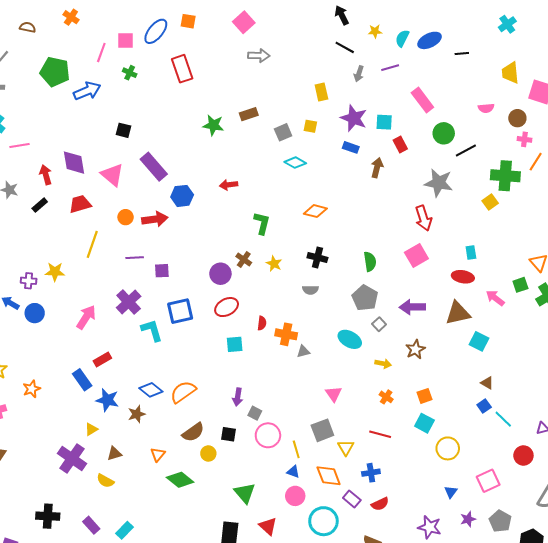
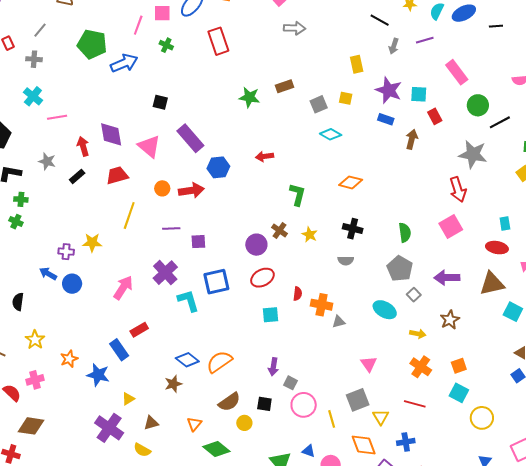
orange cross: (386, 397) -> (421, 367), size x1.5
blue star: (107, 400) -> (98, 375), moved
blue triangle: (293, 472) -> (309, 451), moved

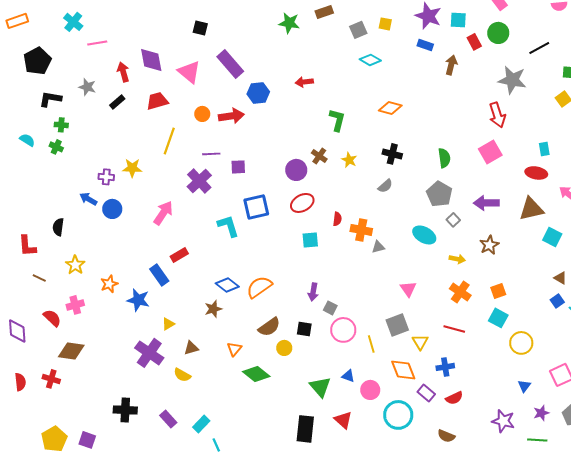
green circle: (478, 105) -> (498, 33), moved
gray semicircle: (346, 261) -> (385, 186), turned -42
purple cross: (165, 273) -> (199, 181), moved

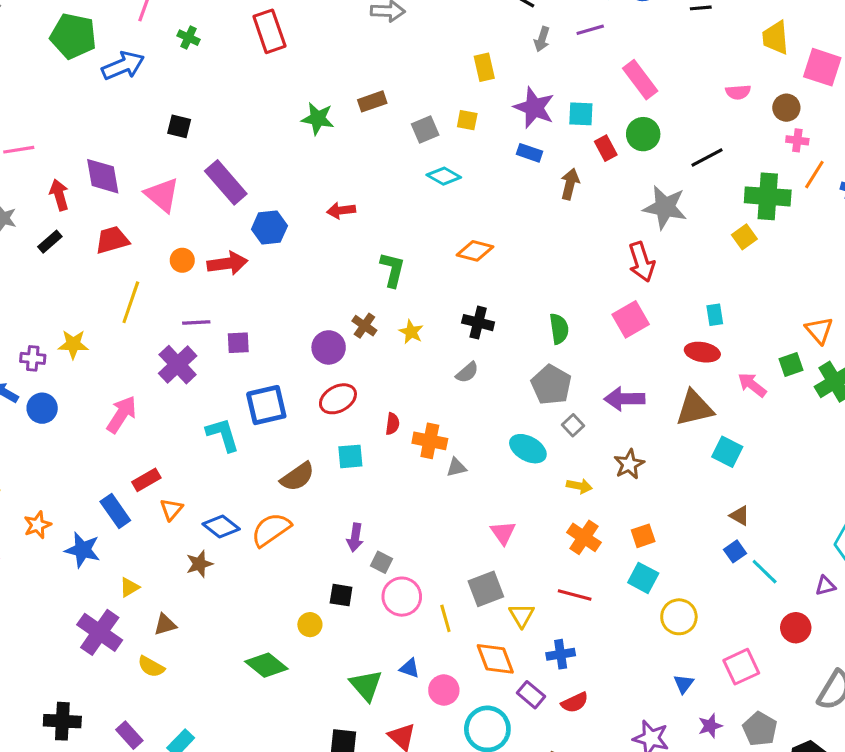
brown semicircle: (269, 327) -> (297, 477), moved
orange triangle: (234, 349) -> (171, 509), moved

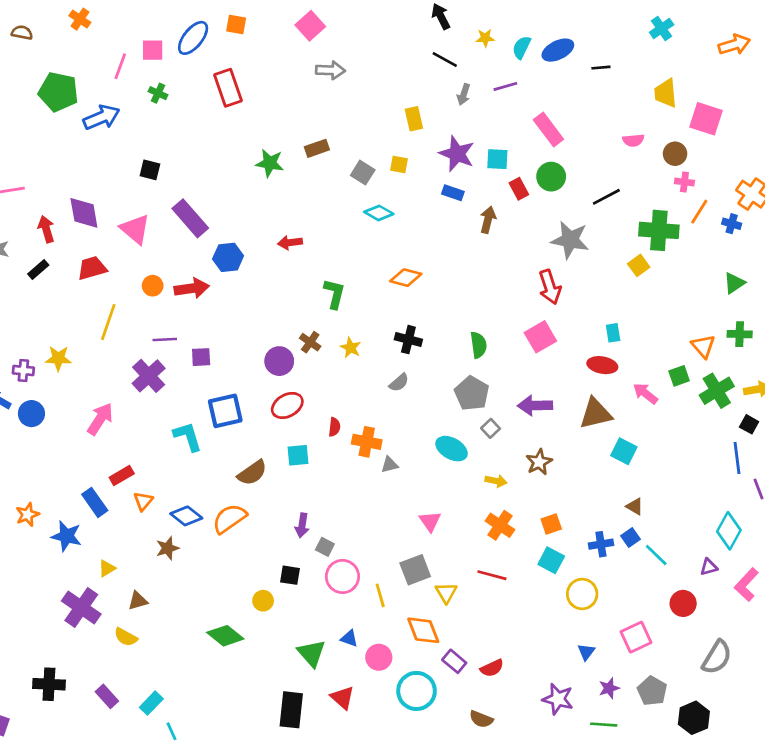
gray square: (425, 129) -> (363, 173), turned -35
blue cross: (561, 654) -> (601, 544), moved

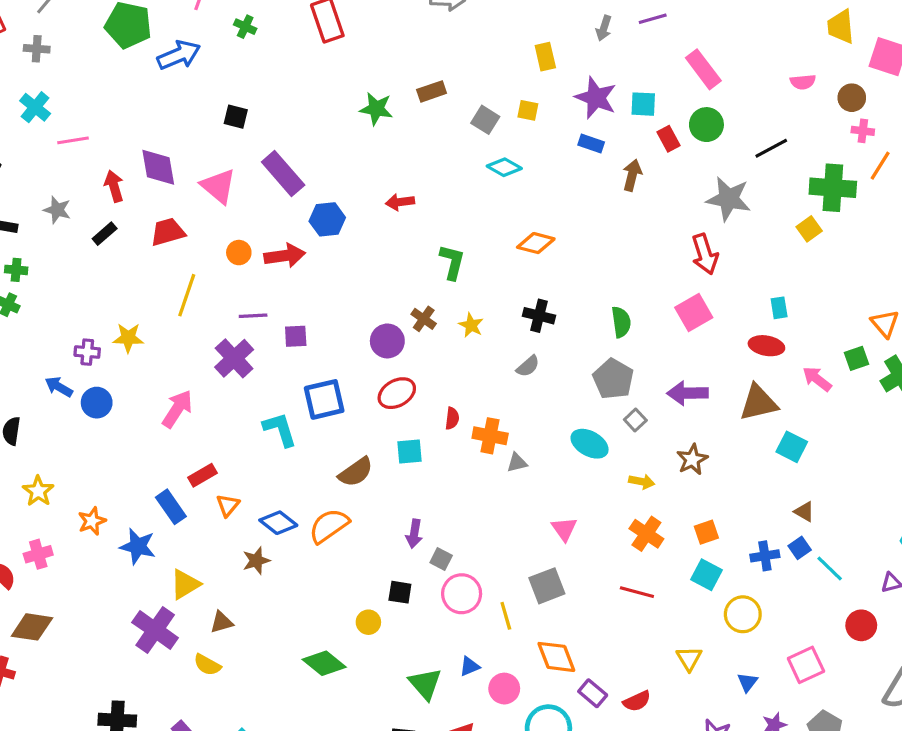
yellow triangle: (107, 568) -> (185, 584), size x1.5
yellow triangle: (446, 593) -> (689, 659), moved
blue triangle: (349, 638) -> (469, 666), turned -42

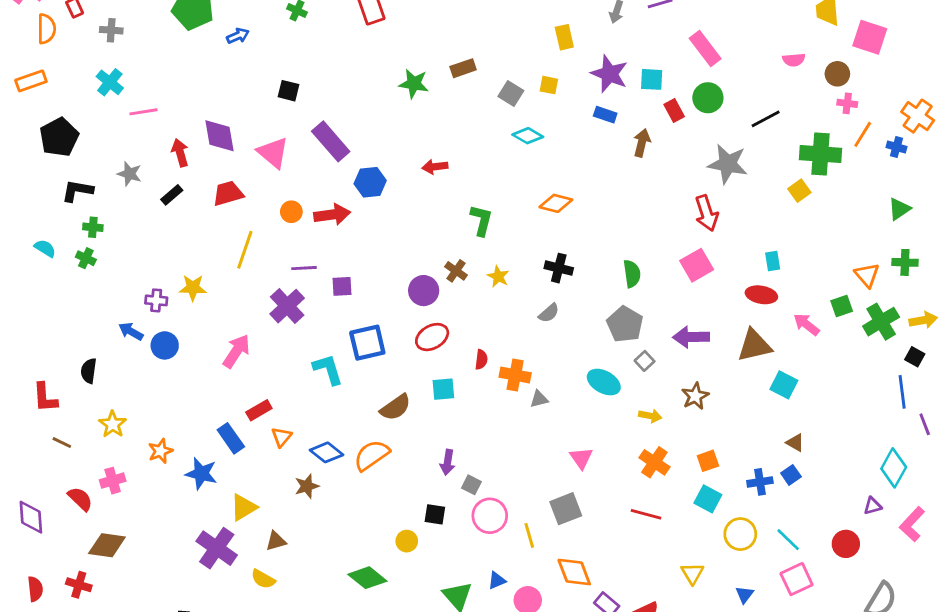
blue arrow: (179, 55) -> (238, 36), size x0.6
cyan line: (830, 568) -> (788, 540), moved

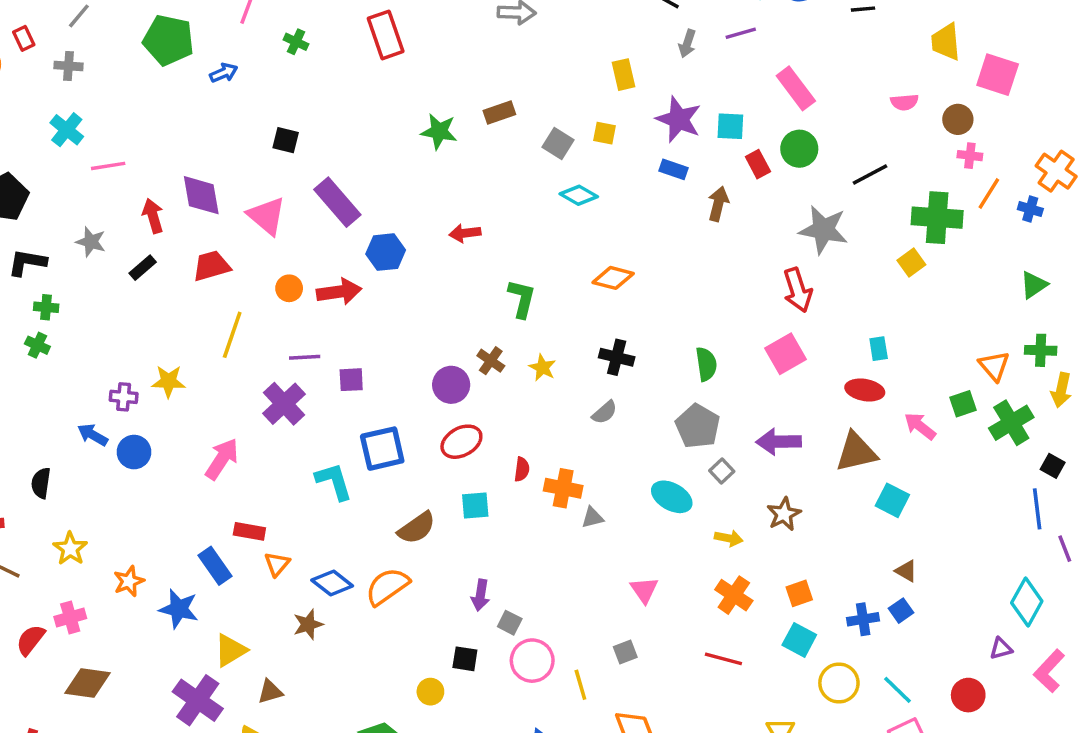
yellow arrow: (923, 320) -> (1061, 390), moved, turned 112
red rectangle: (259, 410) -> (249, 531), turned 40
red semicircle: (80, 499) -> (31, 640), turned -96
gray square: (566, 509) -> (625, 652), size x0.6
brown diamond: (107, 545) -> (87, 683), moved

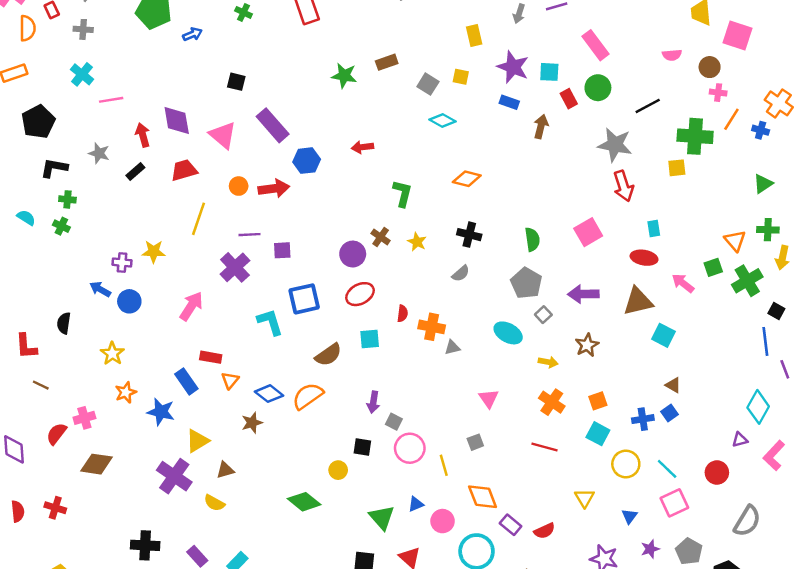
yellow square: (911, 262) -> (677, 168), turned 30
red arrow: (798, 290) -> (623, 186), moved
yellow star: (70, 549) -> (112, 354), moved

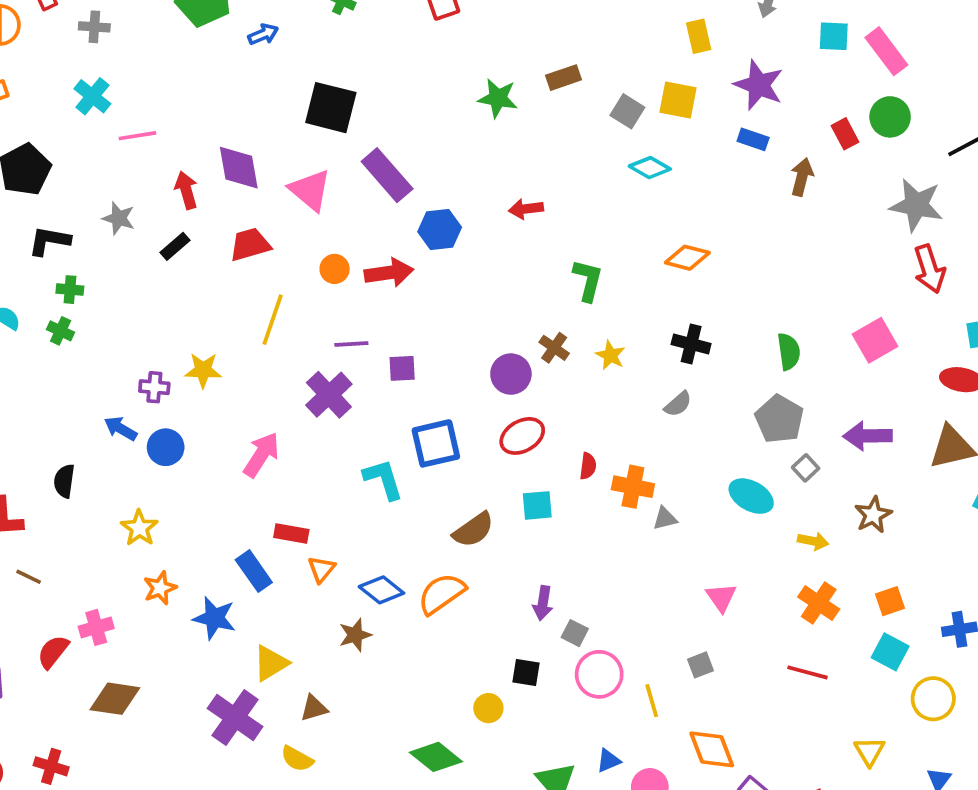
cyan square: (549, 72) -> (834, 36), moved
yellow square: (461, 77) -> (678, 100), size x1.5
black square: (236, 82) -> (331, 108), size x1.8

